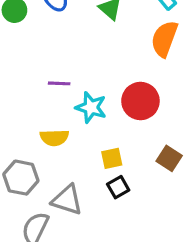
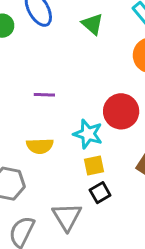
cyan star: (91, 107) -> (88, 134), moved
gray triangle: (67, 200) -> (67, 217), moved, turned 40

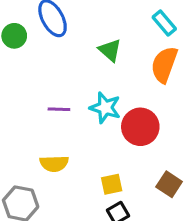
green triangle: (93, 24) -> (110, 50), moved
cyan star: (88, 134) -> (105, 108), moved

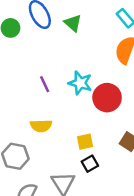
green triangle: (110, 50) -> (73, 23), moved
purple line: (59, 109) -> (45, 84), turned 63

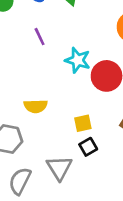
purple line: (45, 84) -> (40, 37), moved

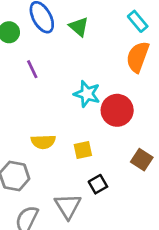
purple line: (40, 37) -> (32, 69), moved
yellow square: (83, 123) -> (83, 150), moved

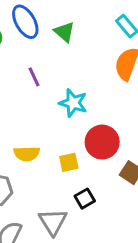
purple line: (32, 69) -> (34, 77), moved
red circle: (117, 110) -> (102, 142), moved

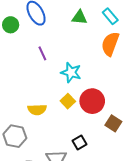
green triangle: (64, 32) -> (79, 17), moved, turned -35
yellow square: (69, 162) -> (68, 101), moved, turned -32

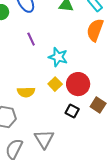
black square: (79, 142) -> (72, 111), moved, turned -32

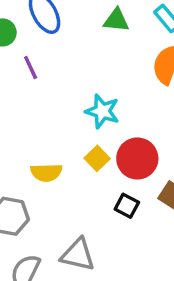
purple line: (31, 39) -> (31, 67), moved
gray triangle: (44, 139) -> (78, 255), turned -45

